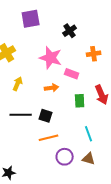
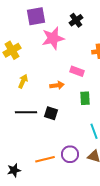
black cross: (70, 31) -> (76, 20), moved
pink star: (51, 58) -> (53, 38), moved, turned -30
orange line: (49, 138) -> (45, 159), moved

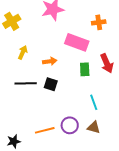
pink rectangle: (77, 71) -> (77, 42), size x1.6
orange arrow: (57, 85) -> (50, 61), moved

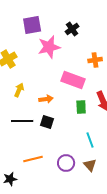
brown triangle: (94, 127) -> (90, 165), turned 32
orange line: (45, 130) -> (33, 159), moved

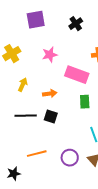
pink star: (49, 47) -> (50, 55), moved, size x0.7

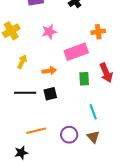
pink rectangle: (77, 75) -> (76, 52), turned -40
black square: (51, 117) -> (50, 94), turned -32
black star: (14, 174) -> (21, 153), moved

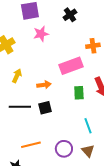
pink star: (49, 32) -> (41, 34), moved

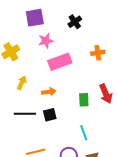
pink rectangle: (71, 66) -> (60, 62), moved
cyan line: (88, 126) -> (84, 133), moved

